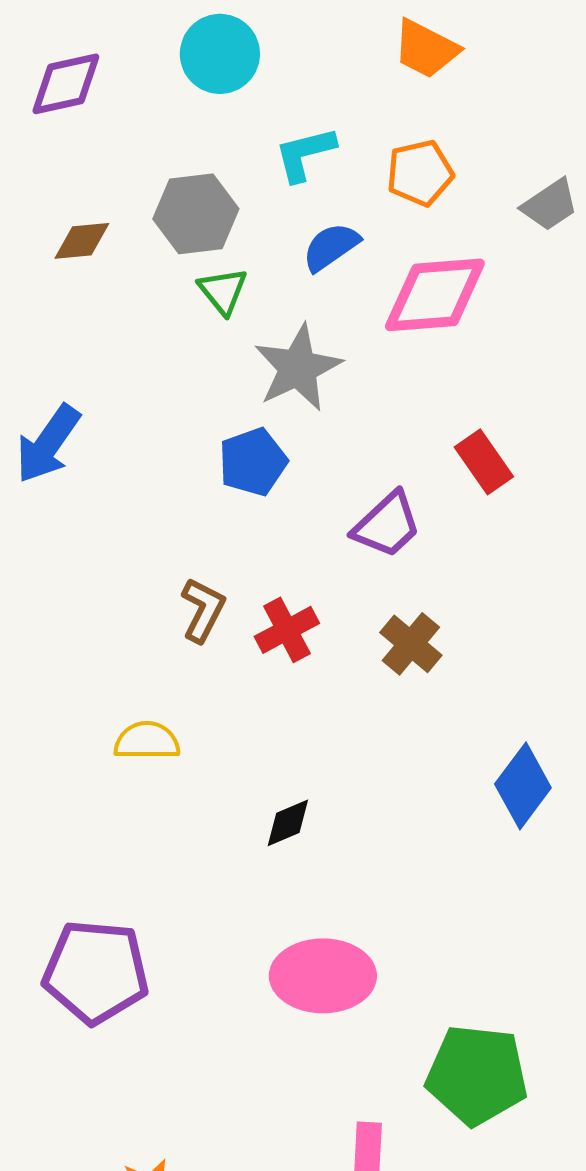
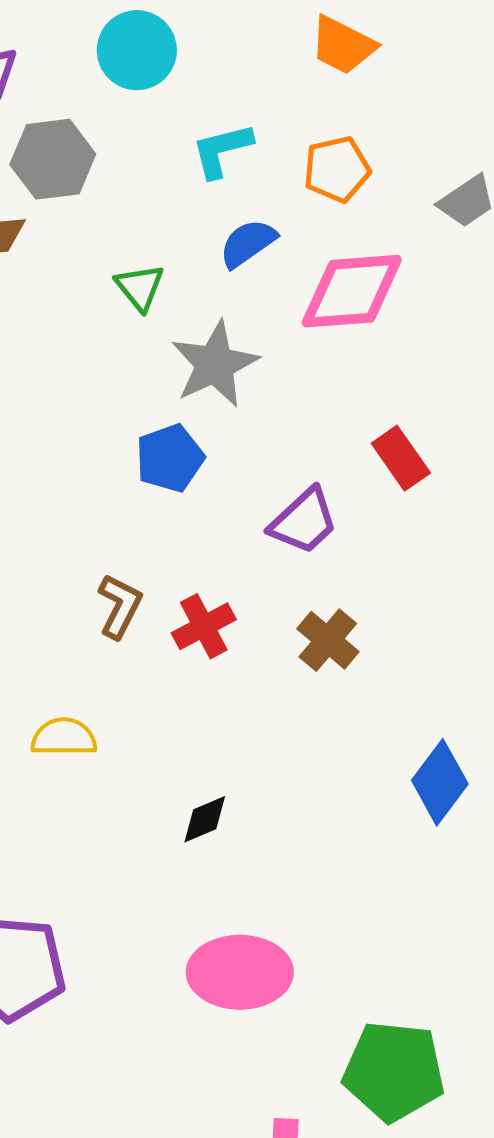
gray hexagon: (196, 214) -> (53, 159), moved

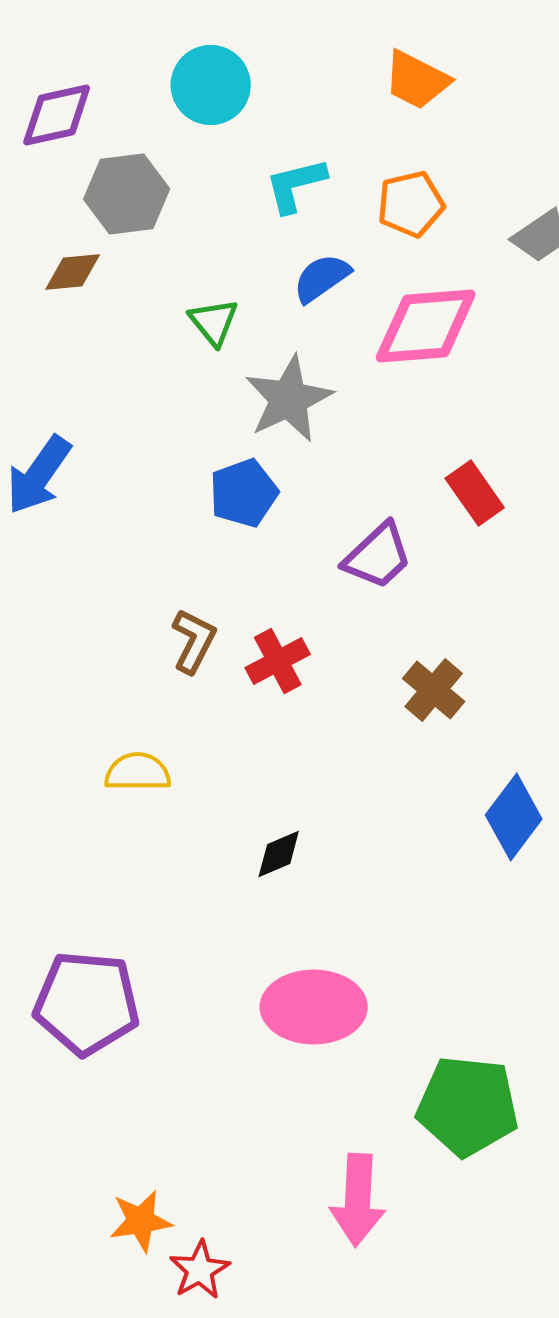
brown cross: (328, 640) -> (434, 690), moved

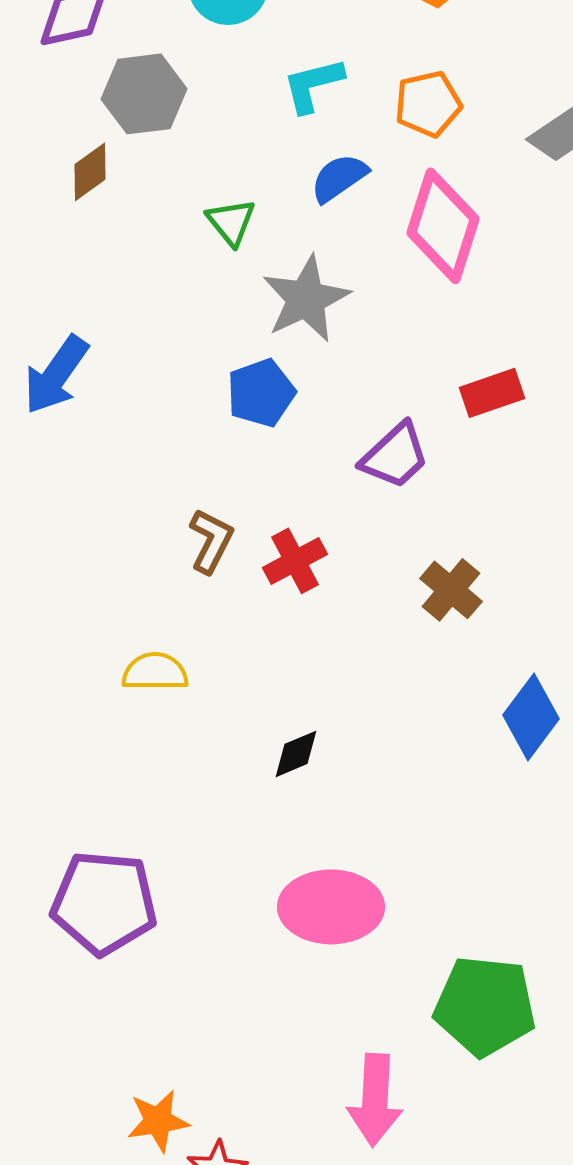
brown diamond: (73, 272) -> (90, 172), turned -30
pink diamond: (426, 326) -> (443, 226), turned -68
red rectangle: (475, 493) -> (492, 393), turned -74

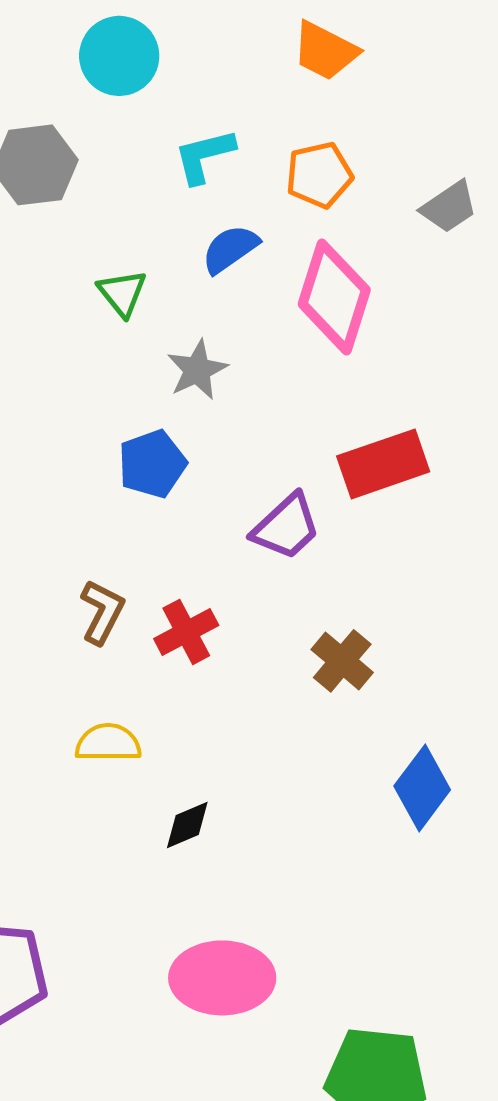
gray star: (306, 299) -> (197, 370), size x0.7
red rectangle: (492, 393) -> (383, 464), size x1.4
yellow semicircle: (155, 672) -> (108, 743), moved

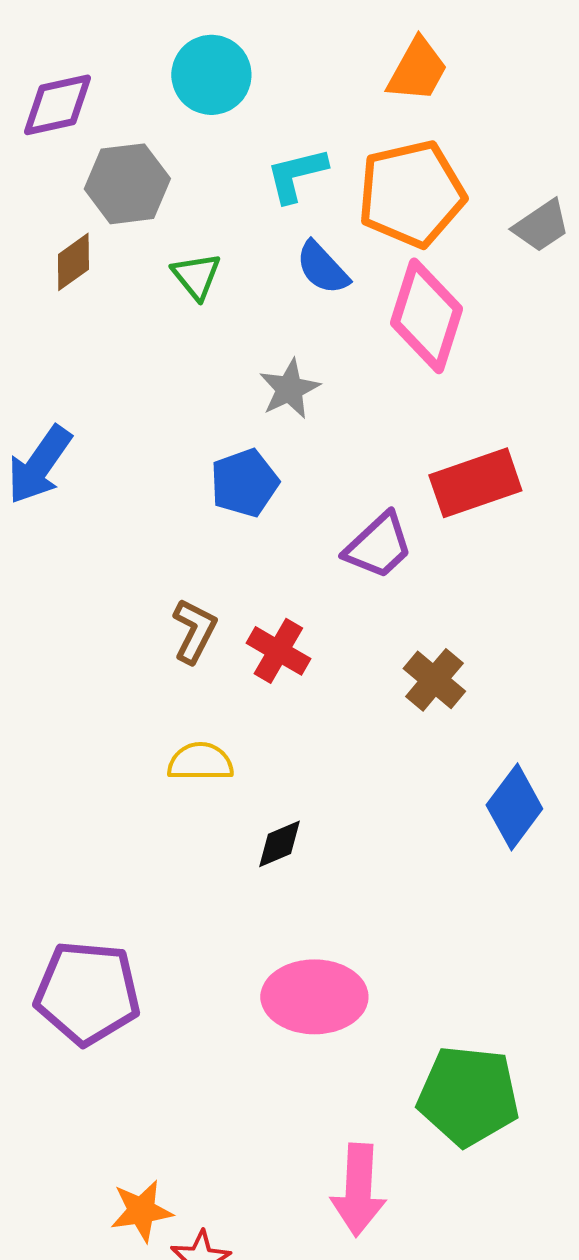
orange trapezoid: (325, 51) -> (417, 70), turned -88
orange pentagon: (319, 175) -> (411, 194), size x1.6
blue semicircle: (230, 249) -> (322, 268), turned -98
green triangle: (122, 293) -> (196, 276), moved
red cross: (186, 632) -> (278, 651), turned -32

